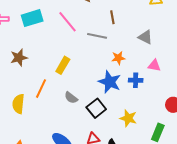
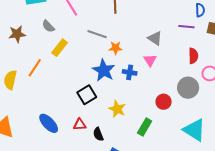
gray line: (97, 36) -> (97, 34), moved
gray triangle: (145, 37) -> (155, 38), moved
pink triangle: (154, 65) -> (150, 60), turned 40
gray semicircle: (71, 98) -> (48, 26), moved

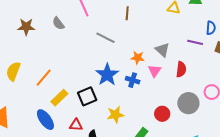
yellow rectangle: (60, 48) -> (59, 98), moved
orange star: (116, 48) -> (138, 58), moved
red semicircle: (193, 56) -> (181, 69), moved
orange line: (35, 68) -> (44, 78), moved
yellow star: (117, 109) -> (115, 115), turned 30

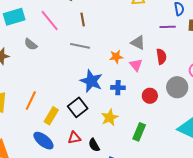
brown line: (127, 13) -> (83, 20), moved
blue cross: (133, 80) -> (118, 88), moved
red circle: (162, 114) -> (150, 96), moved

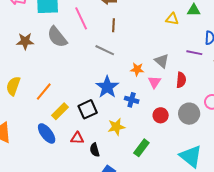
gray semicircle: (31, 44) -> (57, 37), size x1.6

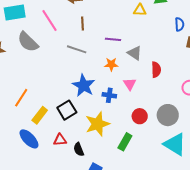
purple line: (194, 53) -> (113, 39), moved
pink triangle: (154, 82) -> (130, 84), moved
gray circle: (189, 114) -> (168, 115), moved
red circle: (161, 115) -> (140, 116), moved
yellow star: (116, 127) -> (97, 124), size x1.4

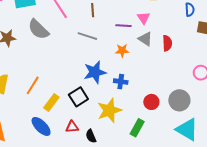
red semicircle: (156, 70) -> (167, 43), moved
pink triangle: (130, 84) -> (144, 18), moved
blue star: (84, 86) -> (95, 72), turned 30

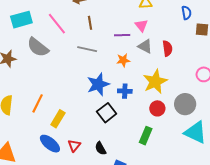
black square: (78, 97) -> (107, 113), moved
yellow star: (109, 110) -> (155, 82), moved
red triangle: (72, 127) -> (74, 146), moved, turned -40

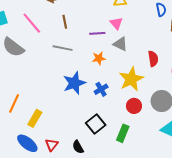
red semicircle: (167, 48) -> (153, 59), moved
blue cross: (125, 91) -> (101, 89), turned -32
black square: (107, 113) -> (96, 124), moved

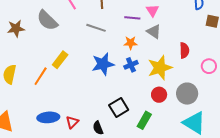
blue cross: (101, 89) -> (131, 65), moved
yellow rectangle: (35, 118) -> (60, 60), moved
blue ellipse: (27, 143) -> (48, 117), turned -50

